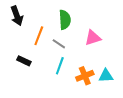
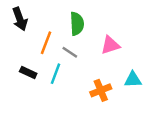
cyan line: (60, 66) -> (56, 74), moved
cyan triangle: (106, 76) -> (133, 80), moved

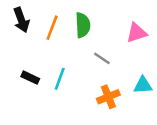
orange line: (46, 43) -> (52, 28), moved
pink triangle: (110, 45) -> (137, 33), moved
gray line: (70, 52) -> (102, 58), moved

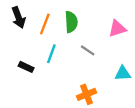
cyan line: (60, 79) -> (51, 54), moved
orange cross: (108, 97) -> (87, 94), moved

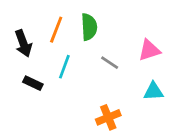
black arrow: (18, 18) -> (23, 43), moved
pink triangle: (117, 28) -> (149, 50), moved

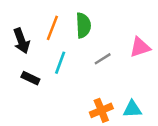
gray line: (110, 63) -> (103, 59), turned -66
cyan triangle: (153, 91) -> (132, 109), moved

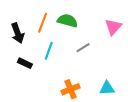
green semicircle: (83, 25) -> (67, 21), turned -72
pink triangle: (140, 47) -> (113, 27), moved, turned -30
orange cross: (101, 110) -> (71, 89), moved

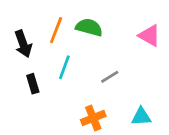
pink triangle: (113, 27) -> (149, 36), turned -42
gray line: (83, 48) -> (110, 77), moved
black rectangle: (25, 63) -> (33, 84), turned 48

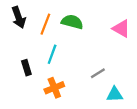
black arrow: (23, 44) -> (19, 17), moved
gray line: (110, 77) -> (98, 73), moved
orange cross: (93, 118) -> (54, 88), moved

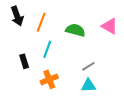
green semicircle: (72, 22) -> (75, 30), moved
cyan triangle: (115, 94) -> (88, 85), moved

